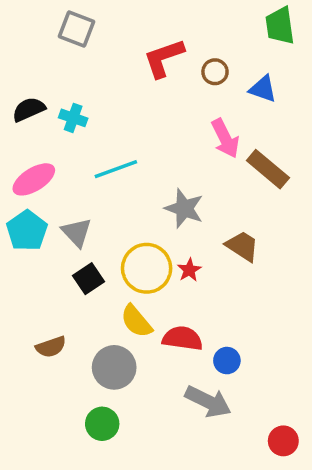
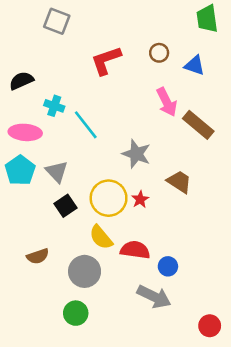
red L-shape: (164, 58) -> (106, 60), moved
cyan cross: (73, 118) -> (54, 106), moved
cyan line: (116, 169) -> (86, 125), turned 72
pink ellipse: (34, 179) -> (25, 132), turned 36

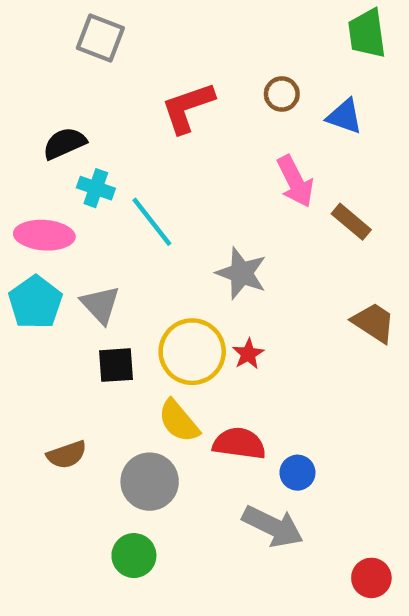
black semicircle: (21, 81) -> (64, 143), moved
brown rectangle: (198, 125) -> (351, 222), size x0.7
brown trapezoid: (179, 182) -> (374, 323), moved
black square: (66, 206) -> (116, 365), turned 30

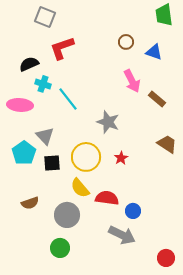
red L-shape: (188, 107) -> (62, 48), moved
cyan pentagon: (35, 302) -> (24, 153), moved
red star: (248, 354) -> (121, 158), moved

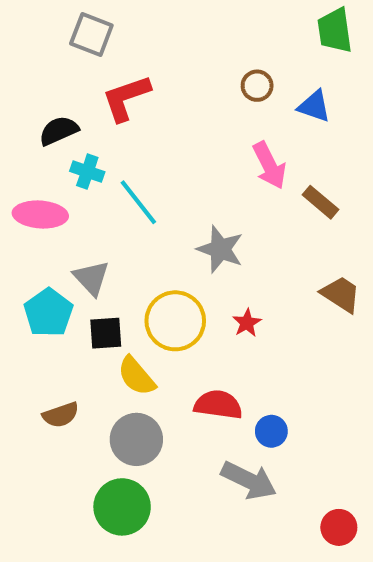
yellow semicircle: (80, 188) -> (136, 376), moved
green circle: (60, 248) -> (122, 507), size x1.4

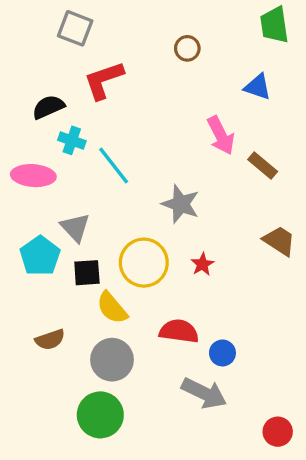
brown circle: (257, 86) -> (187, 48), moved

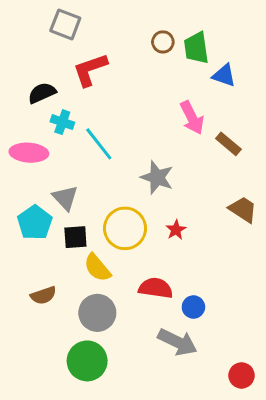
green trapezoid: (274, 25) -> (196, 48), moved

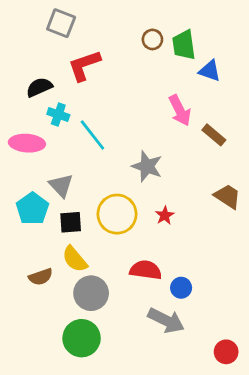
yellow semicircle: (97, 268) -> (75, 259), moved

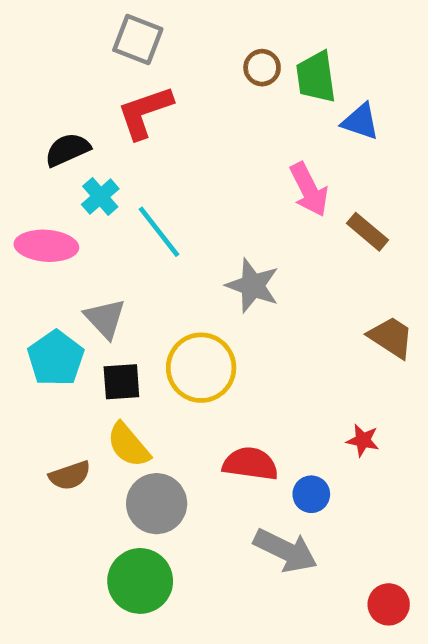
gray square: (61, 23) -> (138, 40), moved
cyan cross: (58, 115) -> (100, 197), turned 30
red star: (165, 215) -> (363, 440), moved, turned -30

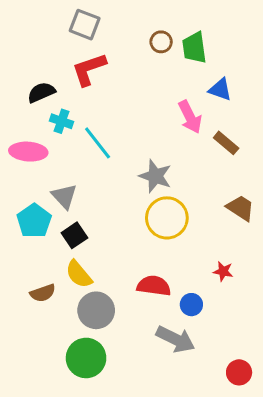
blue triangle: (360, 122) -> (220, 89), moved
cyan cross: (100, 197) -> (61, 121), turned -30
yellow circle: (201, 368) -> (167, 218), moved
black square: (121, 382) -> (74, 235), turned -30

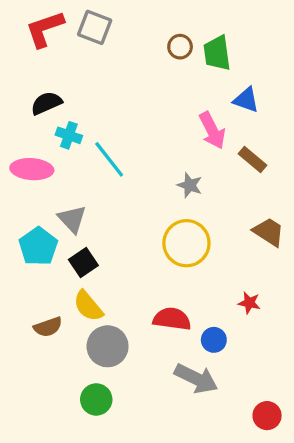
red L-shape: (89, 69) -> (45, 29), moved
gray star: (155, 176) -> (190, 185), moved, size x0.7
green circle: (86, 358) -> (96, 399), size x0.7

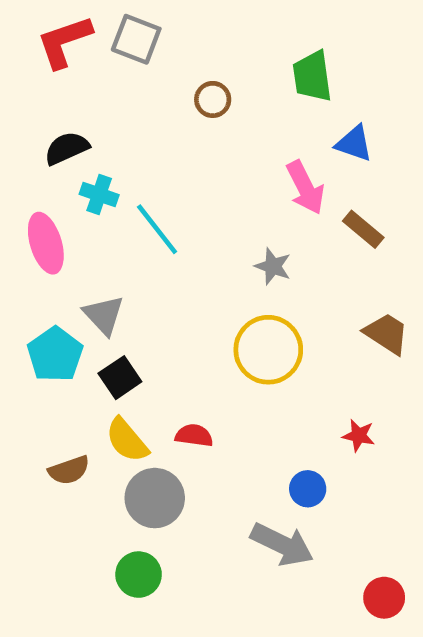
brown circle: (180, 47) -> (213, 99), moved
pink ellipse: (32, 169) -> (46, 243), turned 69
red semicircle: (172, 319) -> (194, 435), moved, size x0.7

